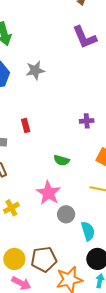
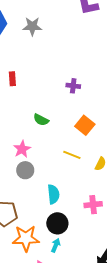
pink star: (48, 193) -> (22, 149), size x0.7
gray circle: (66, 214) -> (25, 170), moved

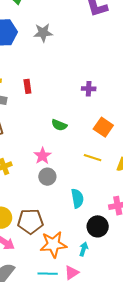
black circle: (57, 223) -> (98, 226), moved

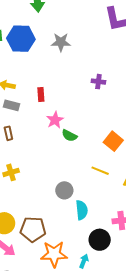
purple cross: (89, 89) -> (98, 82), moved
pink star: (42, 156) -> (55, 120), moved
gray circle: (47, 177) -> (64, 190), moved

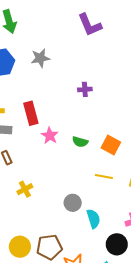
red rectangle: (41, 94) -> (31, 113), size x1.6
green semicircle: (69, 136) -> (80, 142), moved
yellow cross: (11, 172) -> (25, 189), moved

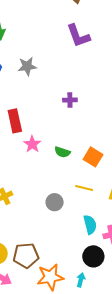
gray circle: (73, 203) -> (55, 202), moved
cyan semicircle: (93, 219) -> (90, 225), moved

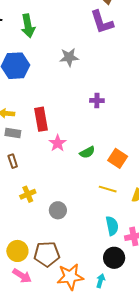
purple L-shape: (78, 36) -> (102, 22), moved
gray star: (27, 66) -> (69, 57), moved
green semicircle: (62, 152) -> (87, 152), turned -49
gray circle: (55, 202) -> (58, 210), moved

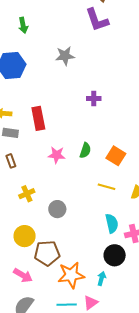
green arrow: (28, 26) -> (23, 25), size x0.7
pink star: (58, 143) -> (57, 155), moved, turned -30
green semicircle: (87, 152) -> (85, 150), turned -42
yellow circle: (17, 251) -> (25, 236), moved

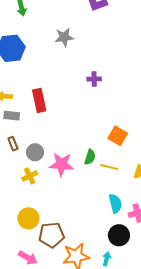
green semicircle: (85, 150) -> (90, 157), moved
pink star: (57, 155) -> (62, 164), moved, size x1.4
gray circle: (57, 209) -> (35, 152), moved

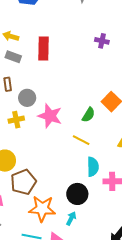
green semicircle: (90, 157) -> (88, 115), moved
yellow line: (109, 167) -> (81, 140), moved
brown pentagon: (51, 235) -> (23, 182), turned -30
black circle: (119, 235) -> (77, 194), moved

